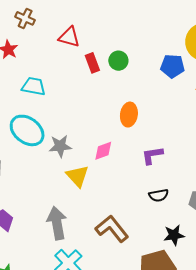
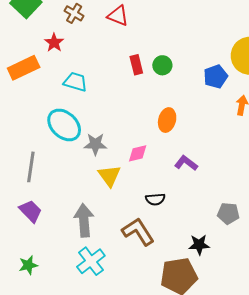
red triangle: (69, 37) -> (118, 16), moved
blue pentagon: (172, 66) -> (216, 77), turned -30
purple L-shape: (152, 155) -> (186, 163), turned 40
black semicircle: (159, 195) -> (155, 199), moved

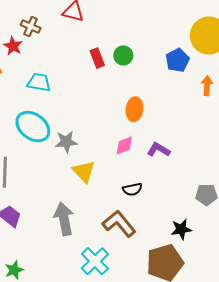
brown cross: (74, 13) -> (31, 27), moved
pink diamond: (138, 153) -> (124, 145), moved
cyan cross: (91, 261) -> (95, 261), moved

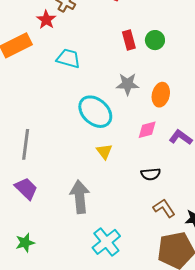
cyan ellipse: (33, 127) -> (95, 112), moved
gray star: (66, 142) -> (128, 84), moved
yellow triangle: (84, 171) -> (104, 151), size x0.7
brown L-shape: (119, 224) -> (164, 208), moved, size x0.7

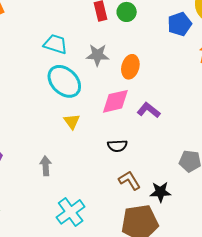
cyan trapezoid: (68, 58) -> (55, 44), moved
pink diamond: (147, 130) -> (115, 101), size x1.4
gray arrow: (80, 197) -> (46, 166), size x0.6

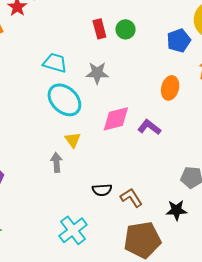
orange ellipse: (130, 67) -> (170, 88), moved
black semicircle: (117, 146) -> (102, 190), moved
gray arrow: (46, 166) -> (56, 162), moved
black star: (160, 192) -> (176, 210), moved

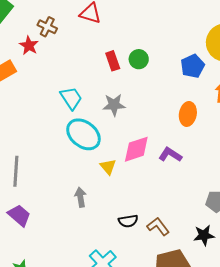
cyan trapezoid: (55, 63) -> (71, 98), turned 45
yellow triangle: (73, 140) -> (108, 167), moved

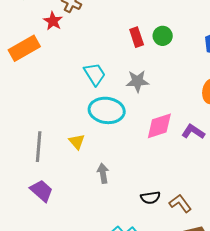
cyan ellipse: (84, 134) -> (107, 110), turned -32
yellow triangle: (108, 167) -> (77, 142), moved

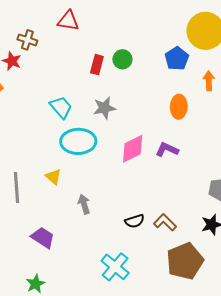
red rectangle: (137, 37) -> (97, 65), turned 42
purple trapezoid: (42, 191) -> (43, 238), moved

